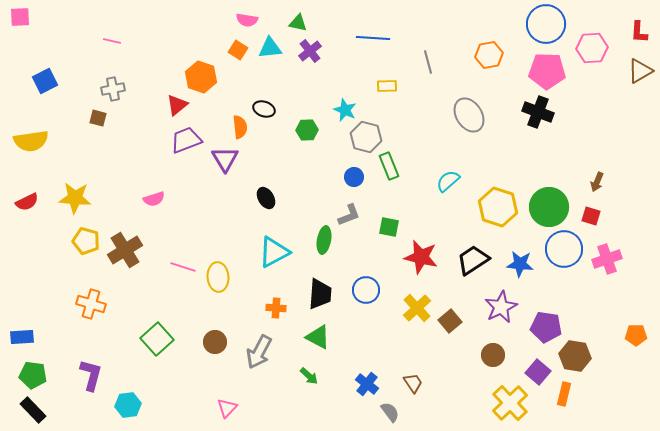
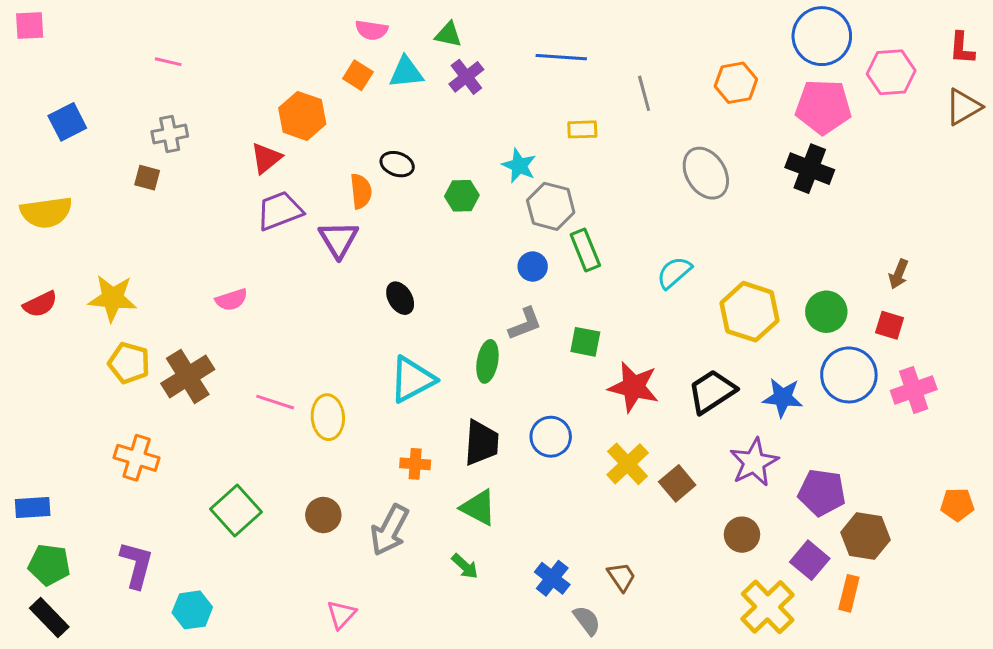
green circle: (549, 207) -> (826, 312), size x0.7

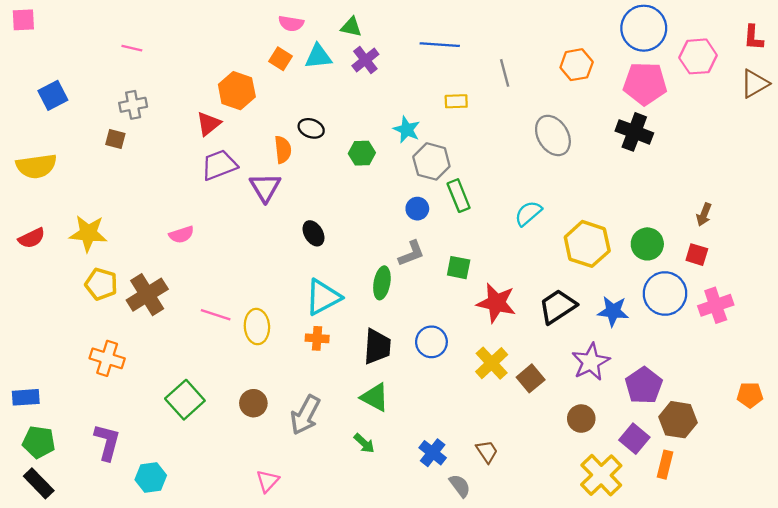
orange cross: (415, 464) -> (317, 338), moved
purple pentagon: (822, 492) -> (644, 386), turned 30

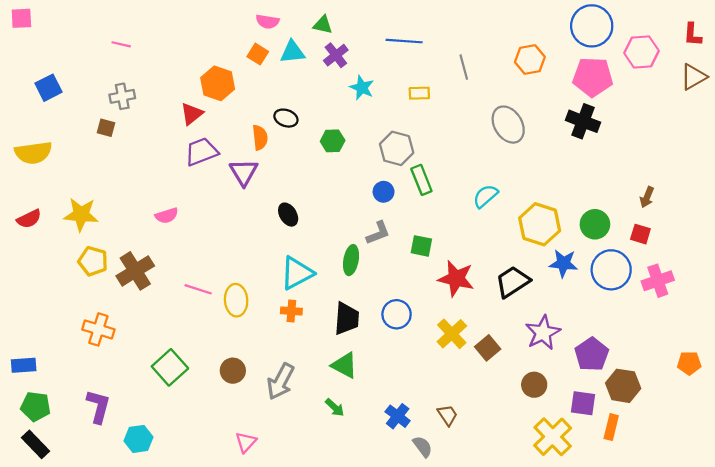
cyan star: (407, 130) -> (362, 88), moved
blue star: (613, 311) -> (563, 263), moved
purple square: (634, 439) -> (583, 403), turned -32

